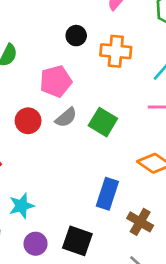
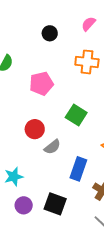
black circle: (76, 36) -> (50, 33), moved
gray semicircle: (66, 117) -> (52, 147), moved
red circle: (28, 121) -> (35, 129), moved

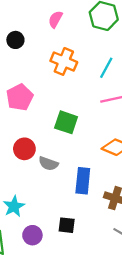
orange cross: (87, 62) -> (64, 61), turned 30
gray semicircle: (52, 147) -> (48, 164), turned 72
black square: (55, 204) -> (67, 225), size x0.7

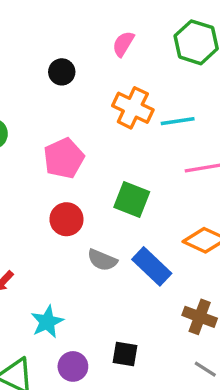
cyan line: (106, 68) -> (178, 121), moved, turned 50
red circle: (24, 149) -> (66, 219), moved
blue rectangle: (83, 181) -> (152, 266), moved, turned -55

